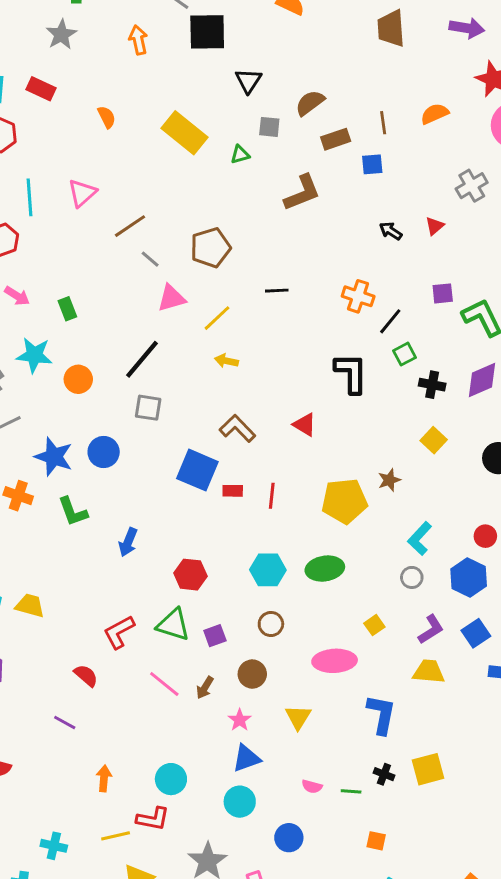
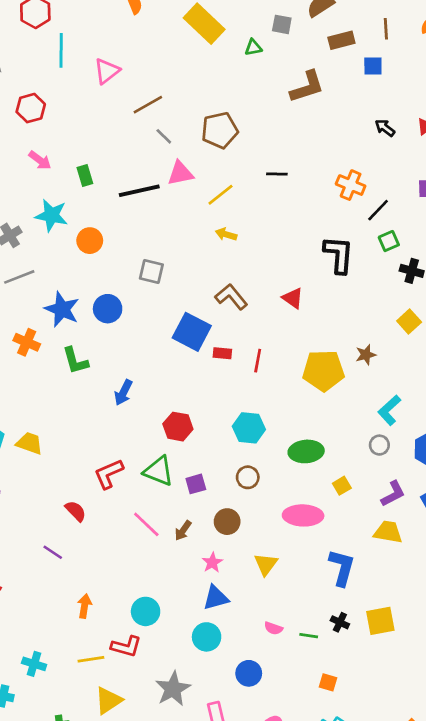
cyan line: (29, 197) -> (61, 50), moved
black line: (142, 359) -> (139, 191), moved, turned 33
green ellipse: (325, 569) -> (306, 451), moved

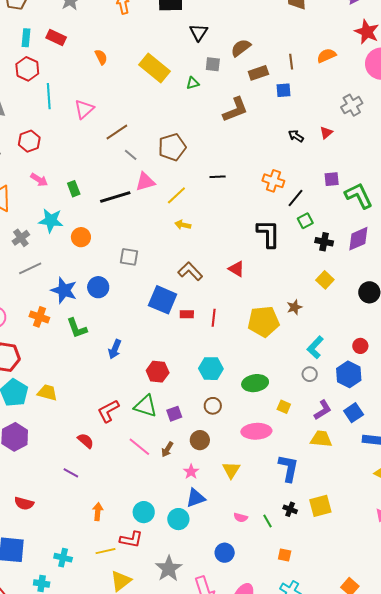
yellow square: (342, 486) -> (284, 407), turned -32
green line: (309, 636) -> (267, 521), turned 56
cyan circle: (207, 637) -> (178, 519), moved

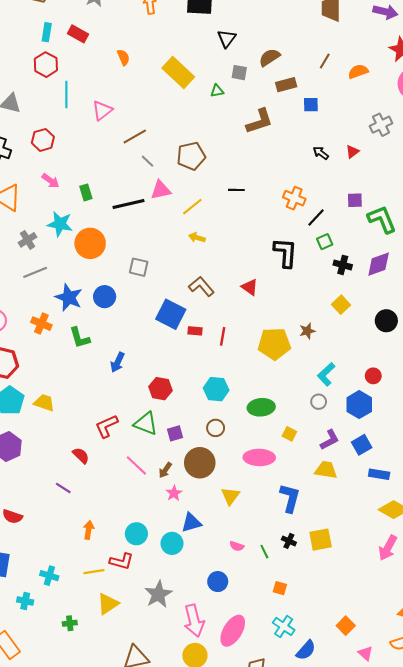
brown line: (291, 62) -> (325, 61), moved, turned 35
orange circle: (81, 237) -> (90, 243), size x1.5
brown circle: (200, 440) -> (200, 463), size x1.5
pink star: (191, 472) -> (174, 493), moved

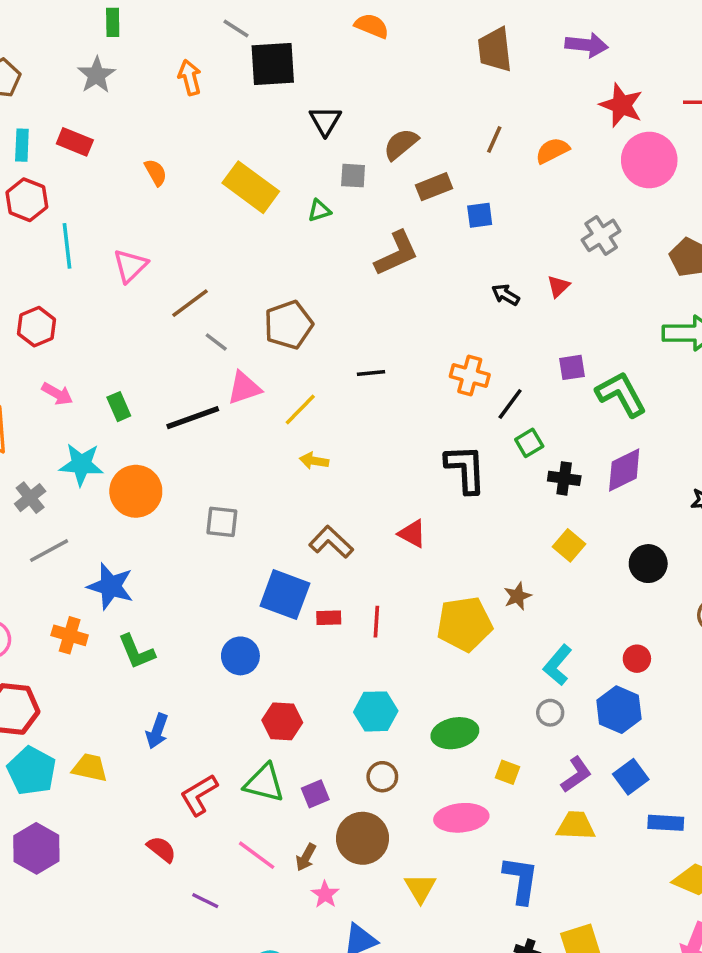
blue circle: (105, 297) -> (240, 656), moved
blue arrow: (118, 362) -> (157, 731), moved
purple line: (63, 488) -> (205, 901), moved

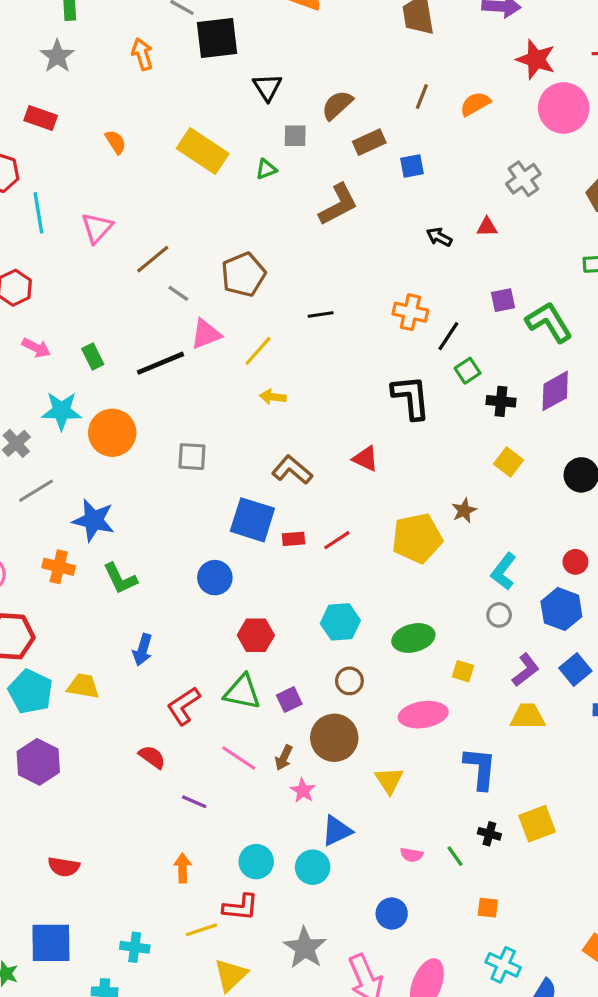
red triangle: (558, 286) -> (487, 227), turned 45
red line: (376, 622) -> (337, 540), turned 56

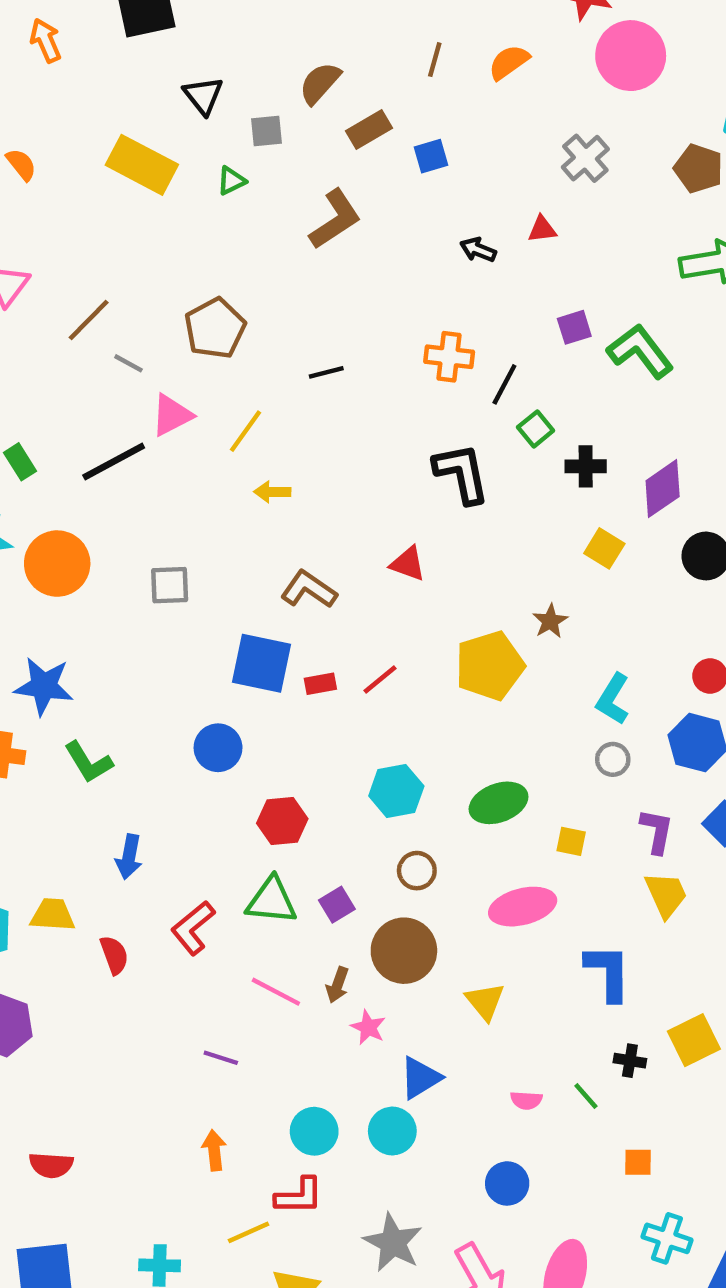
black triangle: (267, 87) -> (203, 96), moved
purple diamond: (555, 391) -> (663, 489), moved
purple L-shape: (526, 670) -> (657, 831), turned -36
yellow trapezoid: (528, 716) -> (666, 895), turned 72
red semicircle: (152, 757) -> (114, 955), moved, turned 40

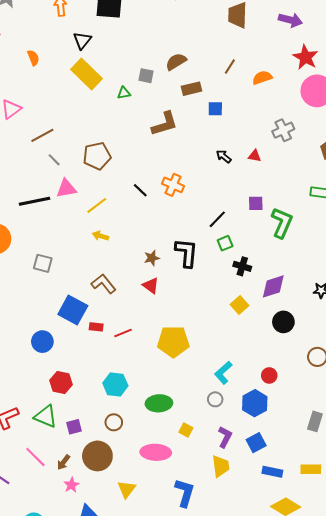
black triangle: (203, 96) -> (82, 40), moved
green L-shape: (640, 351) -> (282, 223), turned 44
orange cross: (449, 357) -> (173, 185), moved
black line: (326, 372) -> (140, 190), turned 42
brown star: (550, 621) -> (152, 258), moved

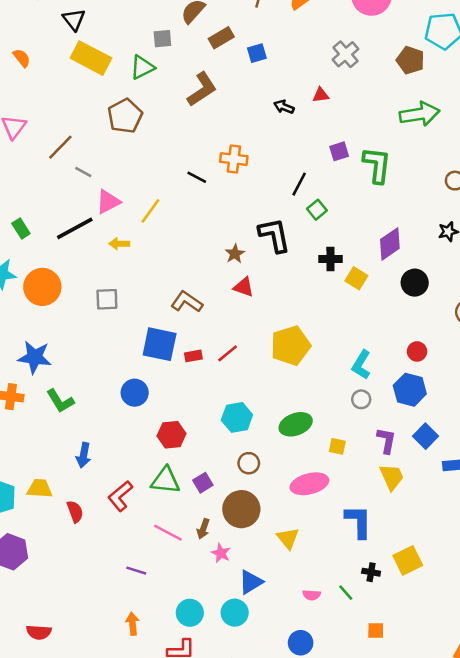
green triangle: (124, 93) -> (142, 67), size x1.5
brown pentagon: (97, 156) -> (125, 116), moved
yellow arrow: (100, 236) -> (119, 244), moved
black cross: (242, 266) -> (330, 259), moved

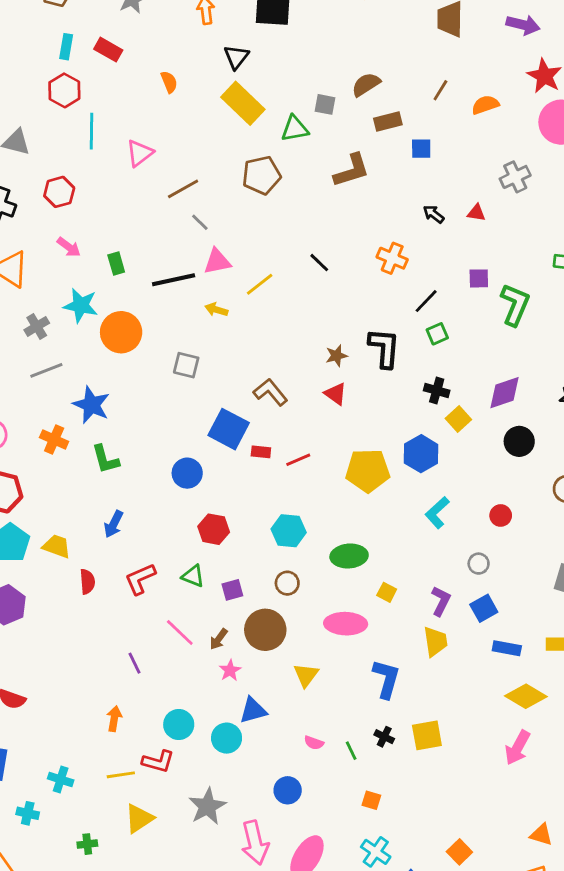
orange cross: (234, 159) -> (392, 258), moved
blue hexagon: (410, 390) -> (421, 454), moved
gray circle: (361, 399) -> (479, 564), moved
green triangle: (165, 480) -> (193, 576), size x0.7
purple line: (136, 571) -> (135, 663), turned 30

